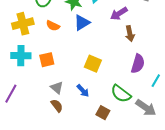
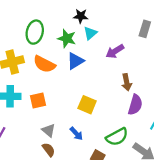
orange semicircle: (53, 26) -> (44, 64), size x1.5
brown arrow: (130, 34) -> (127, 82), moved
green semicircle: (121, 94) -> (117, 137), turned -65

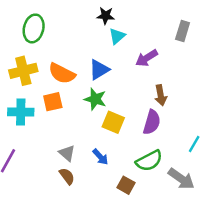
green ellipse: (35, 32) -> (34, 28), moved
green star: (67, 38) -> (95, 99), moved
orange square: (38, 100) -> (53, 102), moved
purple semicircle: (135, 105) -> (152, 122), moved

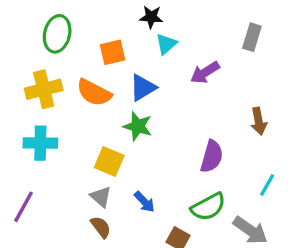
brown arrow: (161, 95) -> (259, 121), moved
orange square: (53, 102) -> (113, 52), moved
yellow square: (113, 122) -> (109, 161), moved

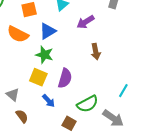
brown arrow: (259, 121) -> (96, 52), moved
purple semicircle: (212, 156) -> (65, 78), moved
yellow square: (109, 161) -> (38, 77), moved
gray triangle: (101, 197) -> (13, 95), moved

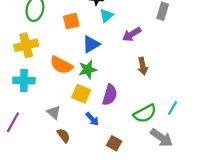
orange semicircle: (18, 34) -> (61, 65), moved
green star: (44, 55) -> (88, 69), turned -30
green semicircle: (88, 104) -> (145, 114), moved

